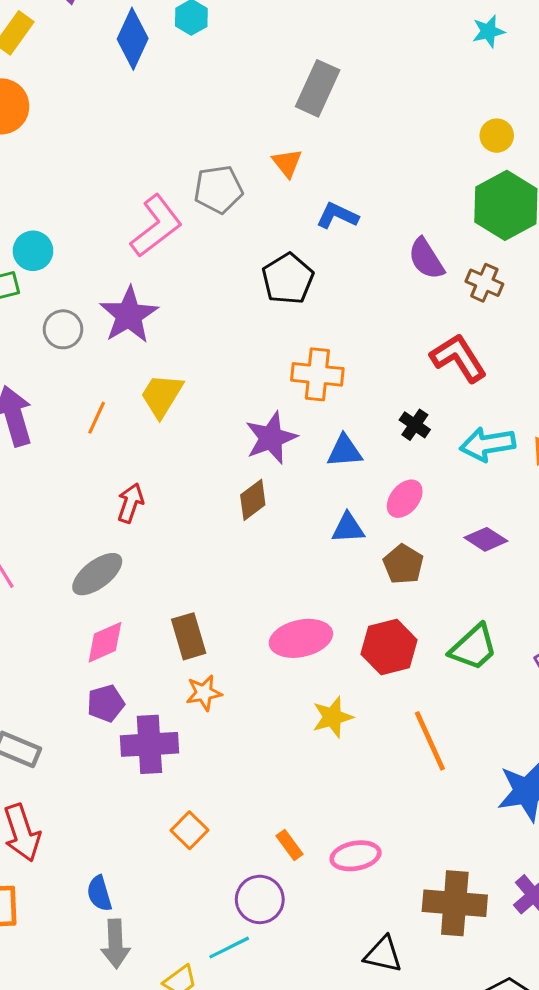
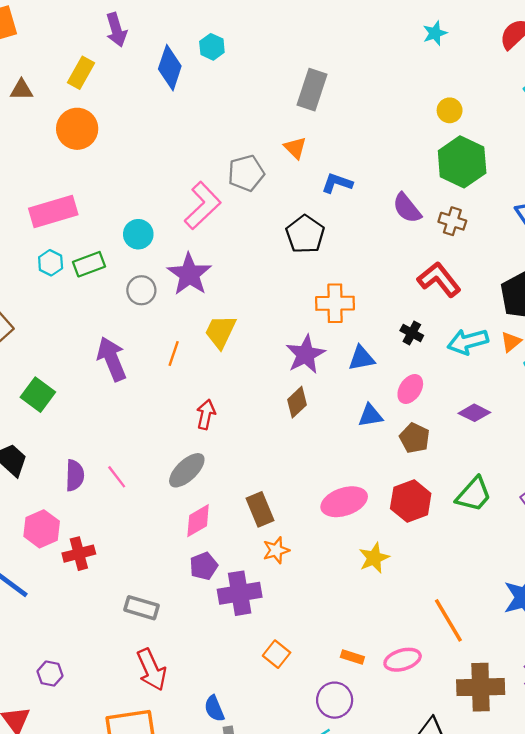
cyan circle: (33, 251) -> (138, 234), moved
orange line: (430, 741) -> (448, 620), moved
orange rectangle: (290, 845) -> (352, 657), turned -30

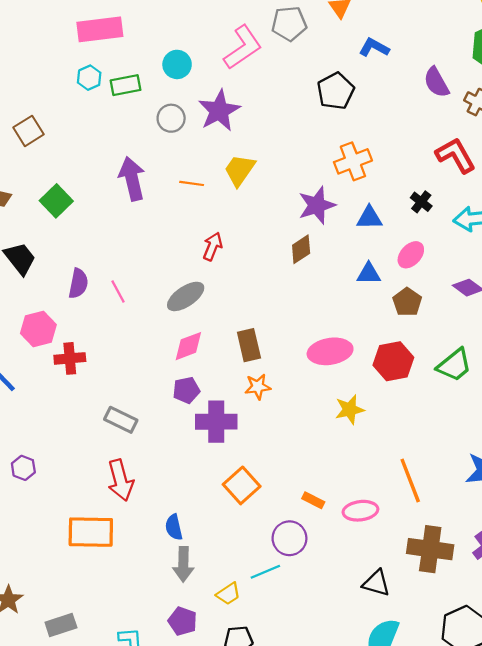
orange cross: (335, 303) -> (353, 161), turned -30
orange line: (174, 353) -> (192, 183), turned 70
orange square: (277, 654) -> (242, 485), size x1.4

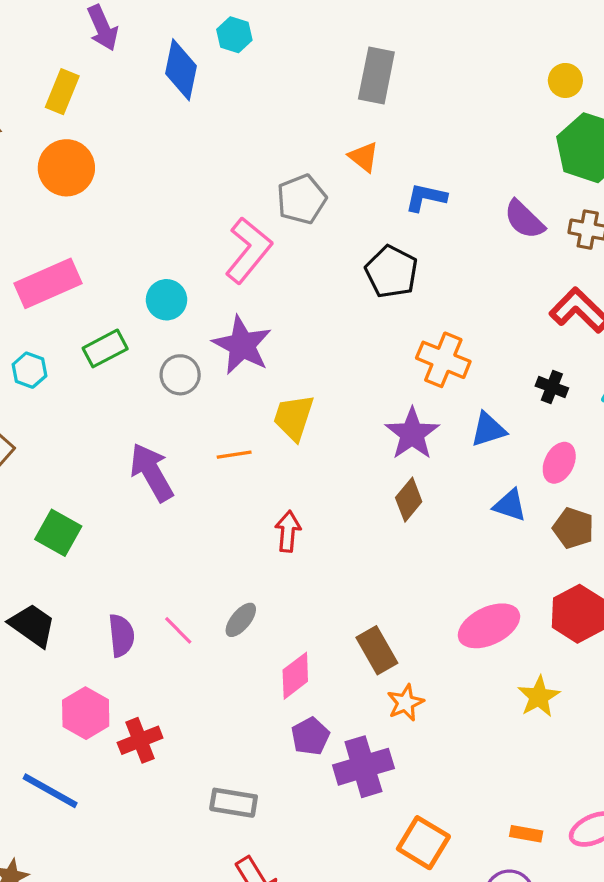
cyan hexagon: (89, 78) -> (29, 370), moved
orange cross: (353, 161) -> (443, 360), turned -30
blue triangle: (369, 274) -> (510, 505), turned 35
gray ellipse: (186, 296) -> (241, 620), moved, size x0.7

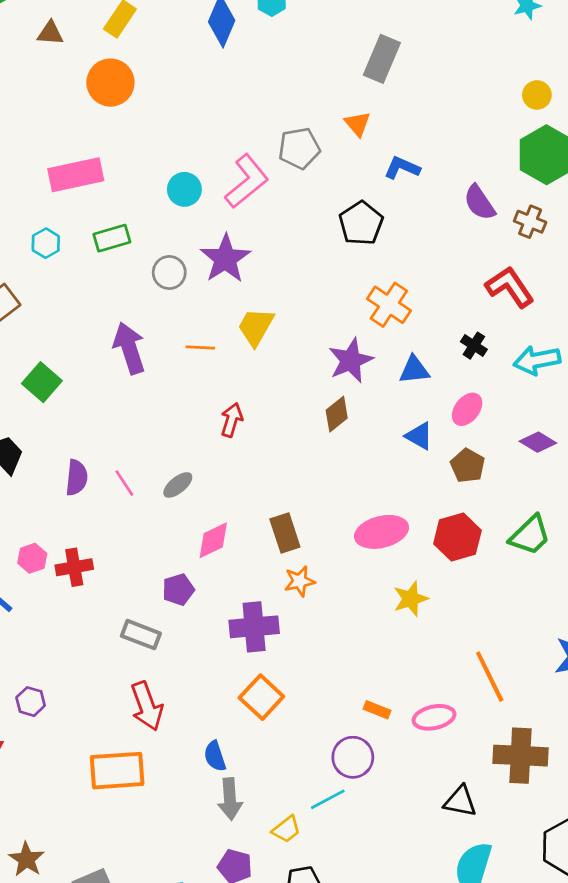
cyan circle: (166, 300) -> (184, 189), moved
pink hexagon: (86, 713) -> (32, 558), moved, size x0.7
purple pentagon: (310, 736) -> (178, 590), moved
orange square: (423, 843) -> (261, 697), moved

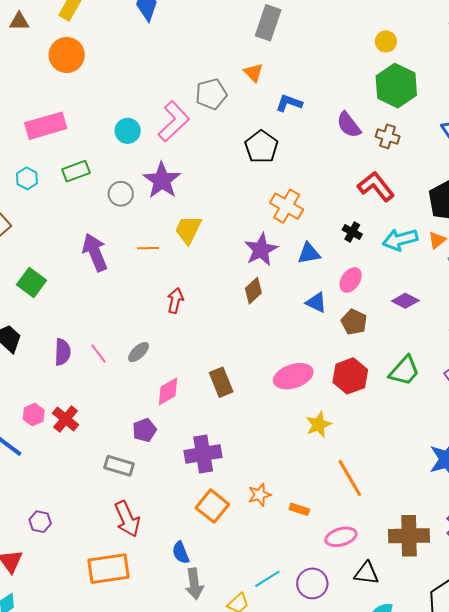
red cross: (74, 567) -> (66, 419), turned -36
orange star: (300, 581) -> (260, 495), moved
orange line: (490, 677) -> (350, 478), moved
pink ellipse: (434, 717) -> (341, 537), moved
purple circle: (353, 757) -> (312, 583), moved

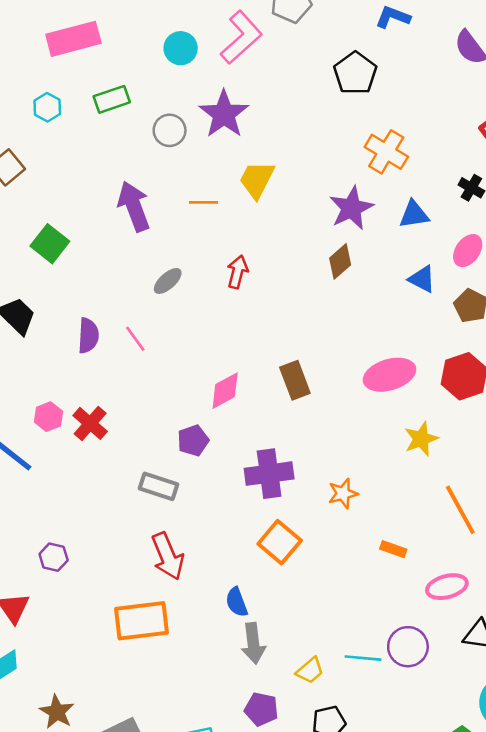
gray ellipse: (139, 352) -> (168, 281), moved
orange star: (260, 495) -> (343, 493), moved
cyan line: (267, 579) -> (363, 658), moved, turned 36

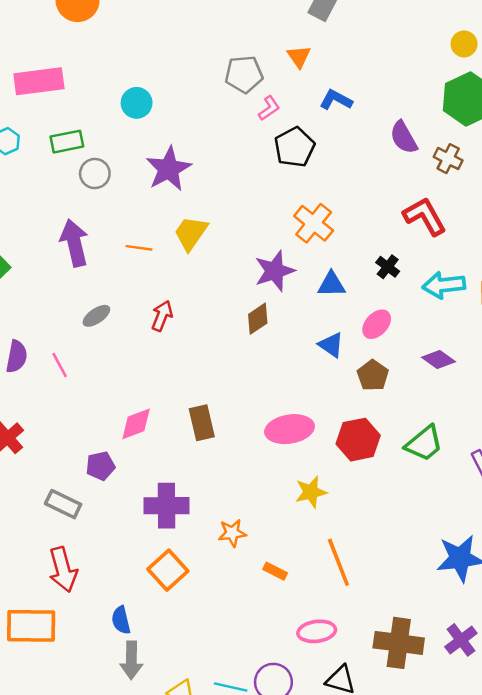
pink L-shape: (241, 37) -> (269, 108), moved, size x0.5
gray circle: (170, 130) -> (95, 174), moved
orange rectangle: (393, 549) -> (275, 571), moved

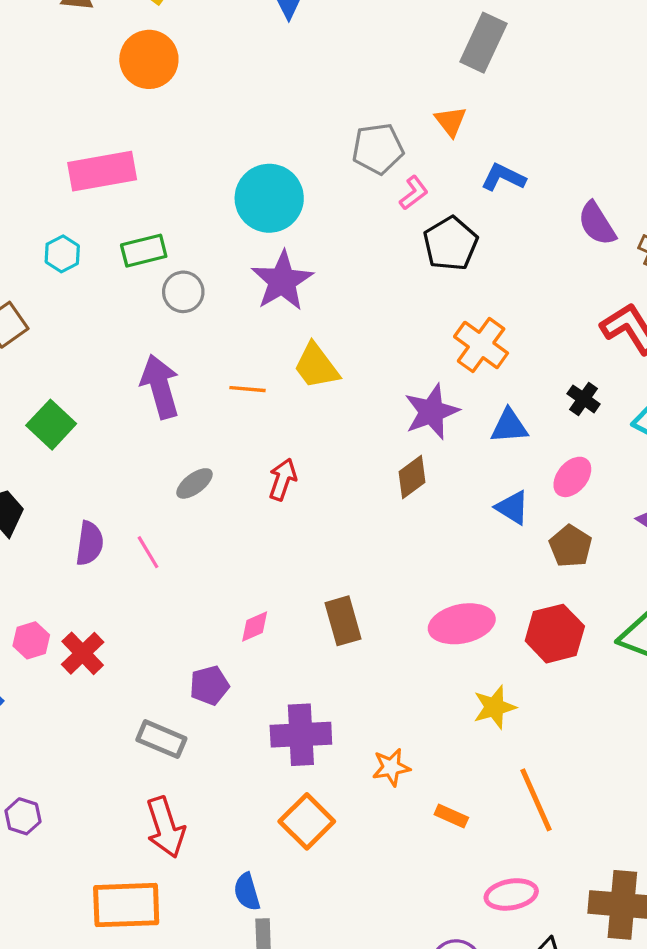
cyan circle: (137, 103) -> (269, 198), moved, size x1.6
yellow trapezoid: (191, 233) -> (316, 366), turned -69
pink diamond: (136, 424) -> (255, 626), size x0.7

